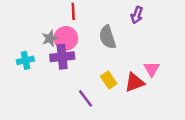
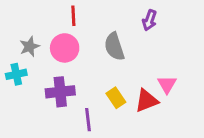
gray star: (50, 38) -> (30, 47), moved
purple cross: (62, 57) -> (60, 92), moved
purple line: (85, 98) -> (88, 120), turned 30

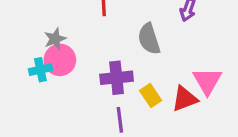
pink circle: (65, 48) -> (60, 60), moved
pink triangle: (167, 85) -> (207, 81), size x1.4
purple cross: (60, 92) -> (117, 78), moved

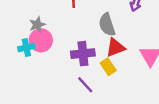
red triangle: (185, 99) -> (115, 48), moved
purple line: (120, 120) -> (85, 85), turned -36

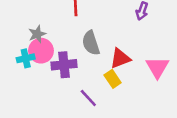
gray semicircle: (107, 25) -> (91, 43), moved
purple cross: (83, 54) -> (64, 65), moved

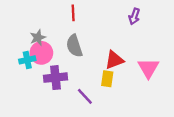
gray semicircle: (91, 43) -> (74, 46), moved
purple cross: (64, 65) -> (55, 78), moved
yellow rectangle: (113, 79) -> (107, 79), turned 42

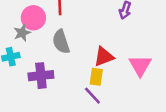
pink circle: (41, 53) -> (33, 18), moved
purple line: (85, 96) -> (92, 96), moved

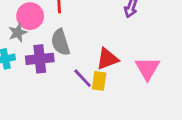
purple cross: (41, 76) -> (40, 59), moved
purple line: (92, 96) -> (83, 78), moved

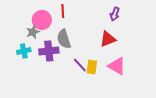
red triangle: (107, 59) -> (108, 39), moved
pink triangle: (147, 69) -> (117, 66), moved, turned -30

